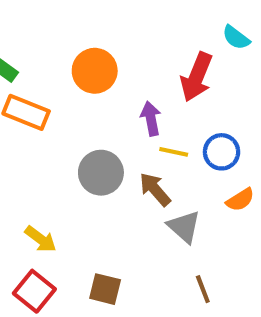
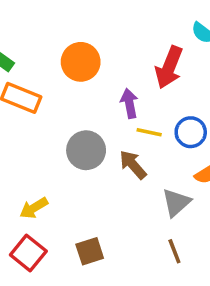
gray triangle: (184, 227) -> (176, 203), moved, turned 36
yellow arrow: (41, 239) -> (34, 208), turned 112
brown square: (105, 289) -> (90, 251), turned -32

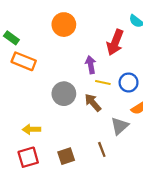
orange circle: (81, 62) -> (64, 25), moved
yellow arrow: (34, 208) -> (32, 129), turned 30
brown line: (174, 251) -> (102, 149), moved
red square: (28, 253) -> (28, 157), turned 35

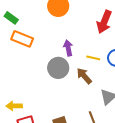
purple arrow: (91, 65) -> (68, 48), moved
yellow arrow: (32, 129) -> (14, 106), moved

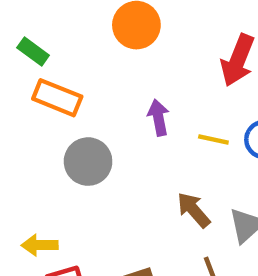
gray circle: (58, 68) -> (88, 162), moved
brown arrow: (84, 76) -> (194, 210), moved

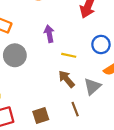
yellow line: (213, 140) -> (69, 55), moved

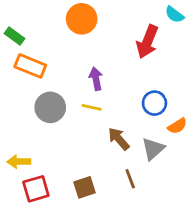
blue circle: (101, 45) -> (154, 103), moved
yellow line: (69, 55) -> (92, 107), moved

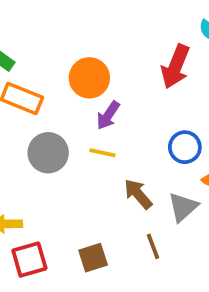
orange circle: (82, 19) -> (89, 78), moved
purple arrow: (96, 79) -> (108, 115), turned -135

